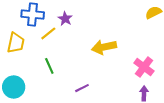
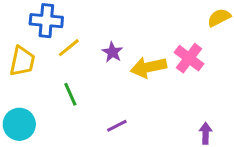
purple star: (65, 19) -> (112, 52), moved
pink cross: (144, 67) -> (189, 58), moved

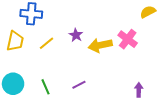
yellow line: (69, 48) -> (47, 43), moved
green line: (70, 94) -> (45, 87), moved

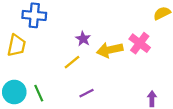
yellow line: (47, 43) -> (72, 62), moved
green line: (45, 87) -> (39, 93), moved

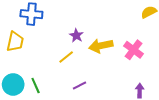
pink cross: (140, 43) -> (134, 50), moved

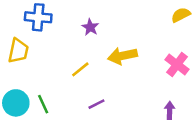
purple star: (76, 36) -> (90, 27), moved
pink cross: (134, 50) -> (177, 64), moved

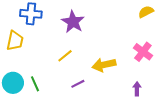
purple star: (90, 27) -> (73, 22), size x1.6
yellow arrow: (122, 56) -> (104, 65), moved

